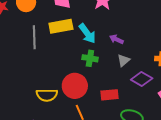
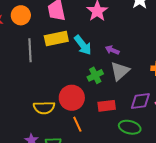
green cross: (90, 58) -> (95, 75), moved, turned -35
gray triangle: (124, 60) -> (120, 71), size x1.5
purple diamond: (142, 79) -> (140, 101), moved, turned -35

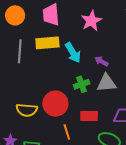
gray triangle: (120, 71) -> (106, 83), turned 30
orange line: (77, 124) -> (67, 132), moved

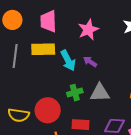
purple arrow: (101, 61) -> (90, 62), moved

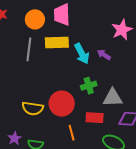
orange circle: (12, 20) -> (35, 19), moved
pink star: (88, 30) -> (122, 30), moved
gray triangle: (100, 93) -> (113, 98), moved

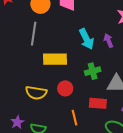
yellow rectangle: (57, 43) -> (55, 59), moved
purple arrow: (104, 55) -> (108, 41), turned 32
red circle: (62, 104) -> (65, 88), size x0.6

